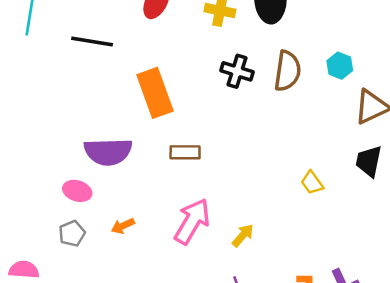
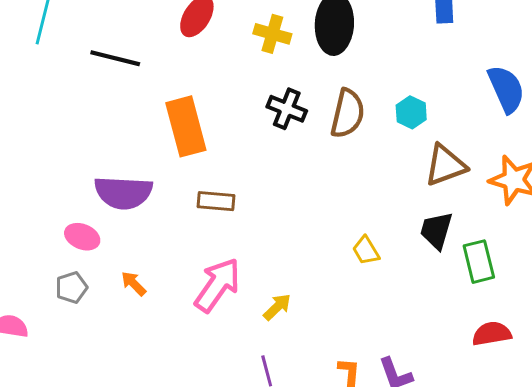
orange arrow: (123, 226) -> (134, 284), turned 65

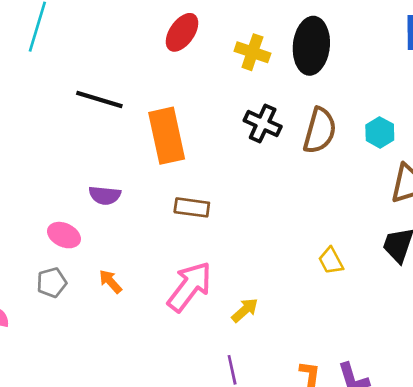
black line: (115, 58) -> (99, 100), moved
purple semicircle: (123, 193) -> (105, 195), size x0.6

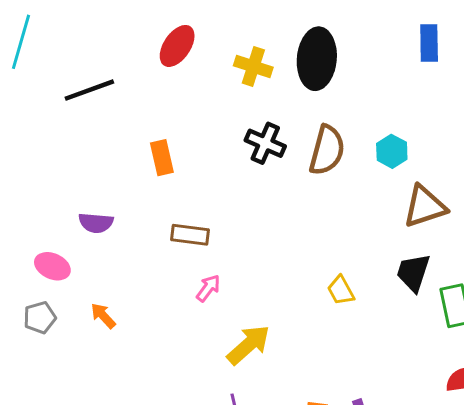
black line: (99, 100) -> (89, 90), moved, turned -36
orange rectangle: (167, 136) -> (162, 158), size x0.6
pink arrow: (189, 287) -> (208, 288), moved, size x0.5
yellow arrow: (245, 310) -> (248, 345), size x1.5

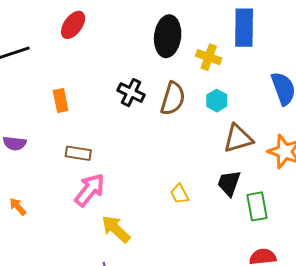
blue rectangle: (429, 43) -> (244, 28), size x1.5
yellow cross: (253, 66) -> (209, 57), moved
pink arrow: (208, 288) -> (90, 190), size x1.8
yellow arrow: (248, 345) -> (116, 229), turned -96

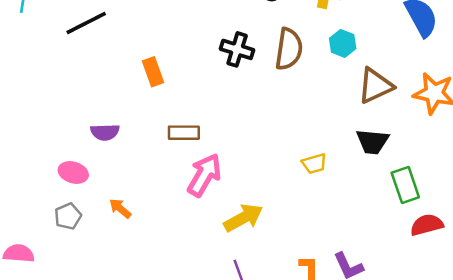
black trapezoid: (229, 183) -> (372, 142), turned -96
yellow trapezoid: (179, 194) -> (314, 164), turned -70
green rectangle: (257, 206) -> (405, 185), moved
yellow arrow: (116, 229) -> (243, 218), turned 116

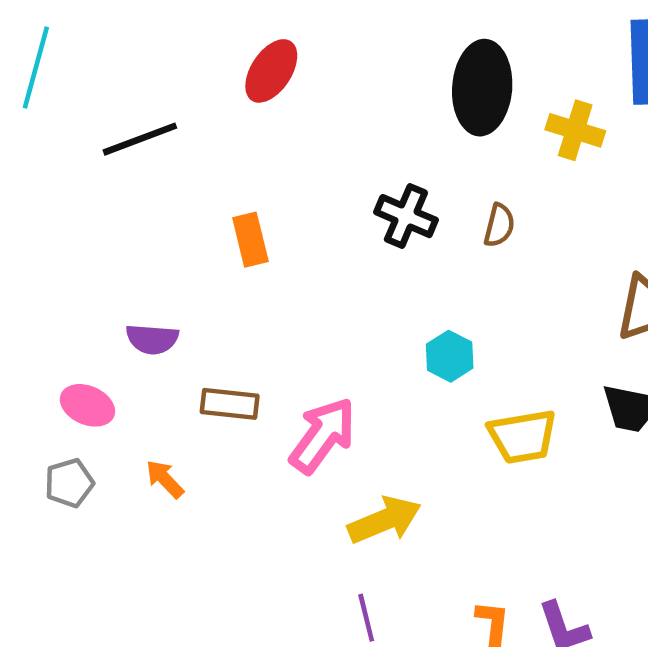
cyan hexagon: (343, 43) -> (450, 356), moved
brown semicircle: (289, 49) -> (499, 225), size x0.6
brown rectangle: (184, 133) -> (230, 404), moved
yellow trapezoid: (314, 164) -> (523, 436), size x1.5

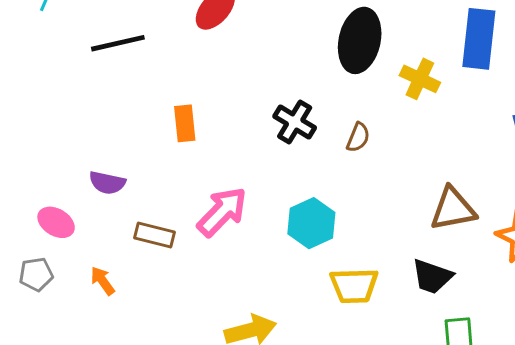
cyan hexagon: (450, 356) -> (311, 223), size x1.4
pink arrow: (323, 435) -> (222, 212), moved

